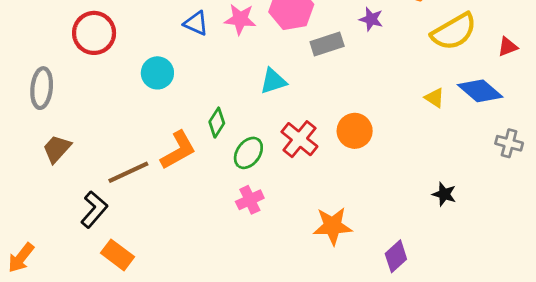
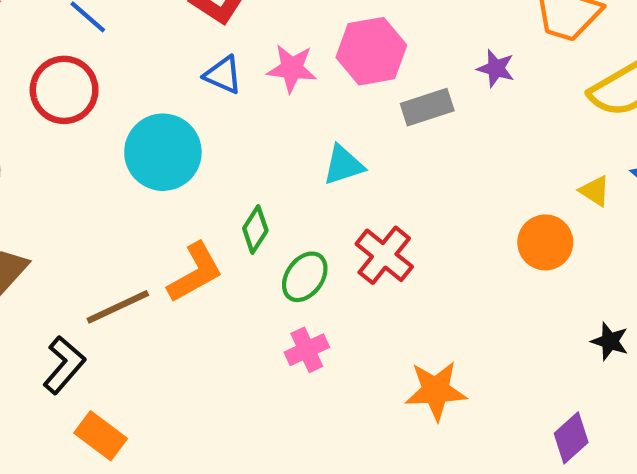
cyan circle: (157, 73) -> (163, 152), size x1.5
orange circle: (355, 131) -> (545, 242), moved
purple diamond: (396, 256) -> (571, 438), moved

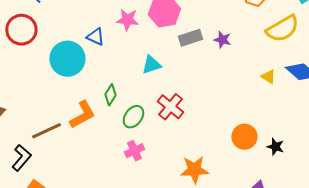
purple star: (496, 68) -> (222, 40), moved
blue triangle: (223, 75) -> (95, 37), moved
orange circle: (545, 242) -> (244, 137), moved

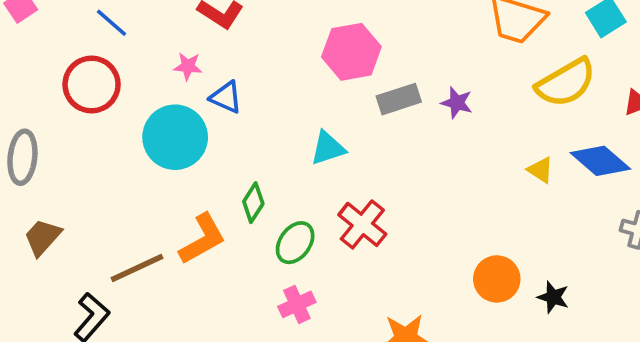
pink star: (127, 20) -> (188, 66), moved, size x0.7

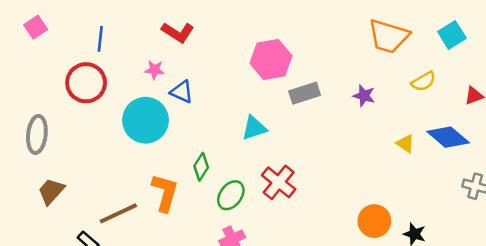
blue line: (112, 23) -> (100, 39), turned 55
yellow semicircle: (566, 83) -> (423, 81), size x0.6
purple star: (457, 103) -> (364, 96), moved
orange L-shape: (202, 239) -> (165, 193), turned -45

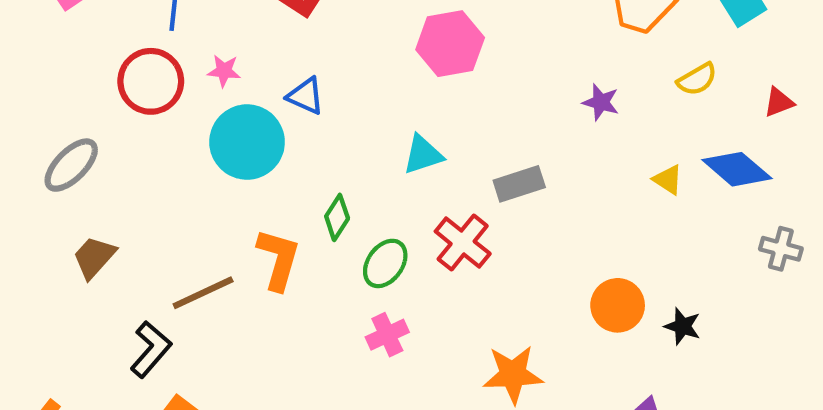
pink star: (155, 70) -> (224, 71), moved
gray rectangle: (305, 93) -> (519, 184), moved
gray ellipse: (37, 134) -> (71, 165), turned 39

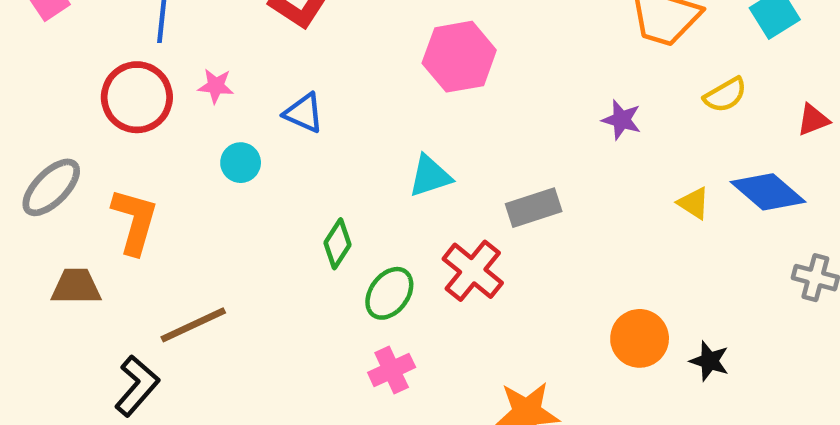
cyan circle: (247, 142) -> (241, 163), size x0.5
brown trapezoid: (94, 257) -> (76, 287), turned 48
orange L-shape: (278, 259) -> (135, 221), moved

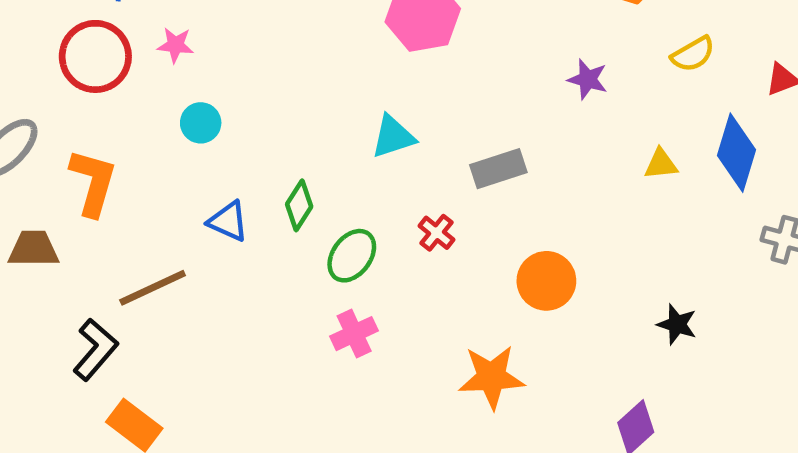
blue triangle: (304, 113) -> (228, 221), moved
blue diamond: (768, 192) -> (736, 153), turned 66
yellow triangle: (694, 203) -> (661, 164), turned -39
red cross: (473, 271) -> (437, 233), size x0.6
orange circle: (640, 338) -> (546, 281), moved

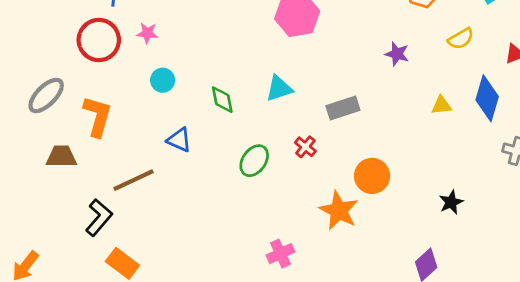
green diamond: (299, 205) -> (222, 100), moved, turned -44
black star: (677, 324) -> (451, 202), turned 30
pink cross: (354, 334) -> (280, 254), moved
orange star: (491, 377) -> (339, 211), moved, turned 30

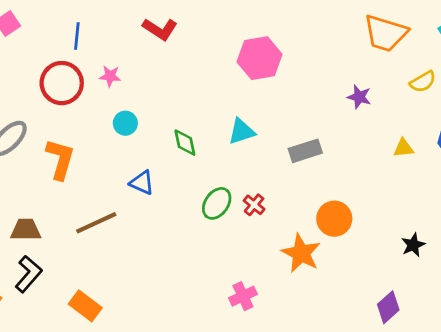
red cross: (305, 147) -> (254, 205), moved
brown trapezoid: (61, 156) -> (26, 230), moved
black L-shape: (99, 218) -> (28, 274), moved

